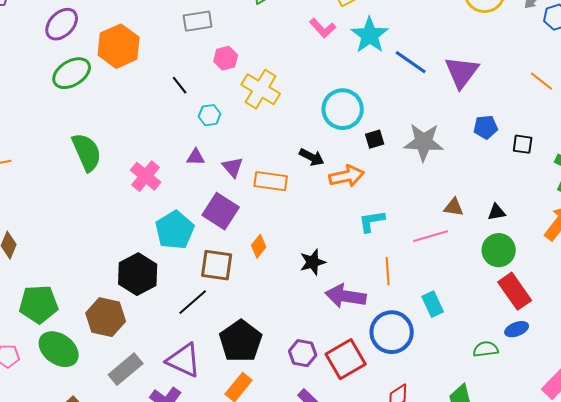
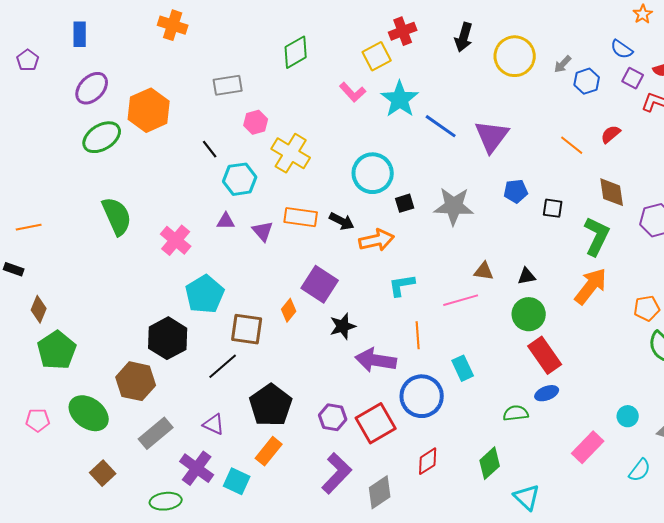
cyan hexagon: (210, 115) -> (240, 179), size x1.5
orange rectangle: (271, 181) -> (301, 217), moved
purple square: (221, 211) -> (320, 284), moved
green pentagon: (39, 304) -> (57, 350), moved, turned -30
purple triangle: (184, 360) -> (214, 424), size x0.6

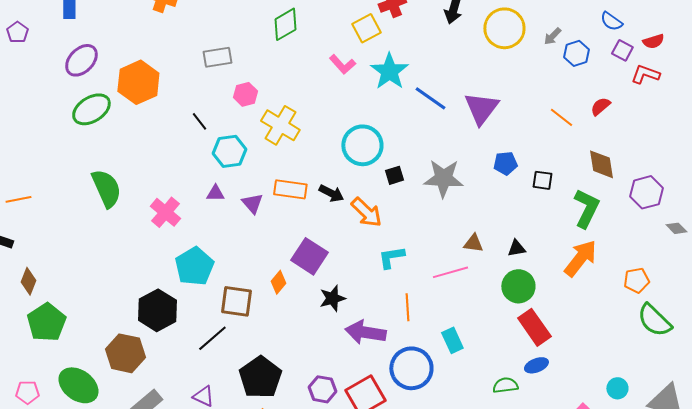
orange arrow: (377, 240) -> (366, 212), turned 56

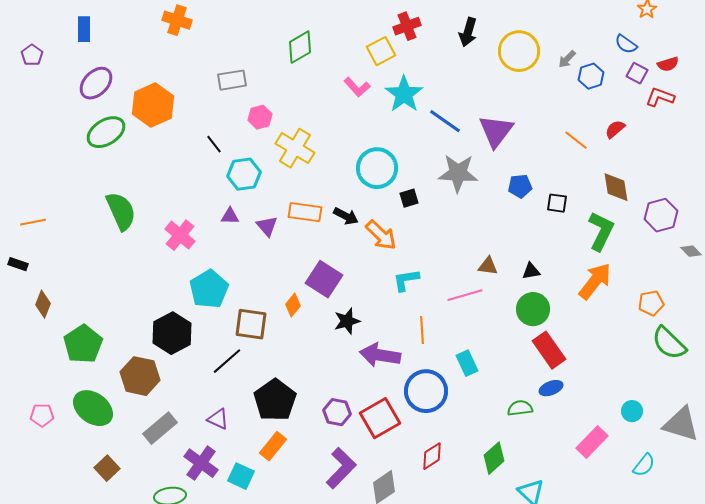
gray star: (443, 178) -> (458, 173), moved
green pentagon: (46, 322) -> (83, 344), moved

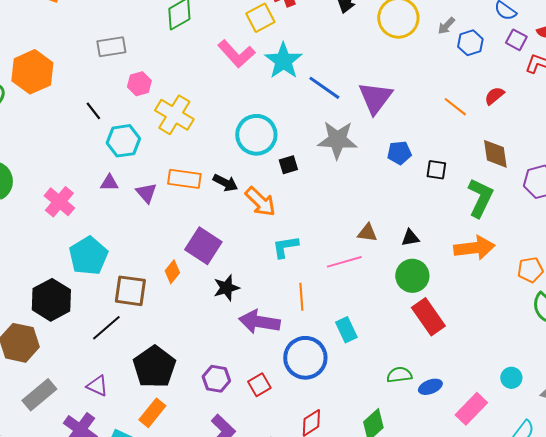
pink L-shape: (357, 87) -> (236, 54), size x1.4
orange arrow: (595, 281) -> (474, 248), turned 45
blue ellipse: (551, 388) -> (430, 387), moved
red square: (380, 418) -> (259, 385), size x0.6

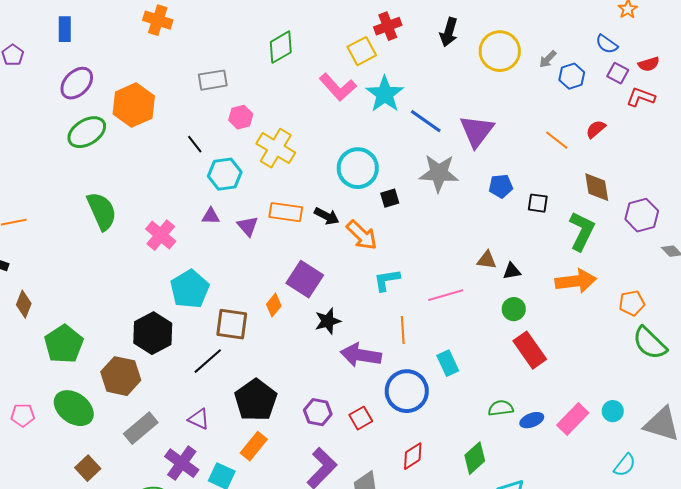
brown triangle: (367, 233) -> (487, 260), moved
green circle: (412, 276) -> (514, 309), size x0.7
pink rectangle: (471, 409) -> (573, 419), moved

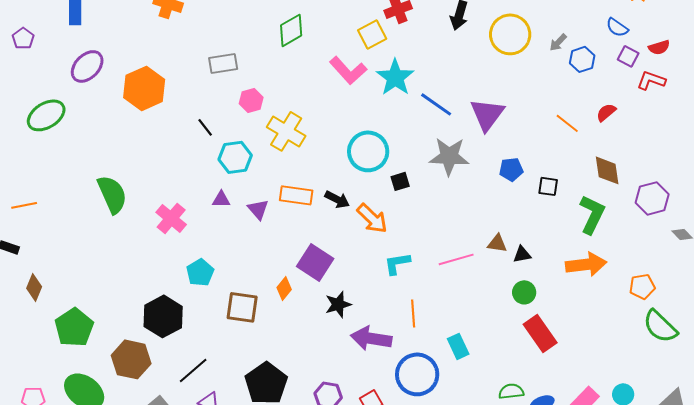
green ellipse: (87, 132) -> (46, 115), moved
cyan pentagon: (190, 289) -> (200, 272), size x0.7
pink line: (446, 295) -> (456, 259), moved
black line: (208, 361) -> (193, 370), moved

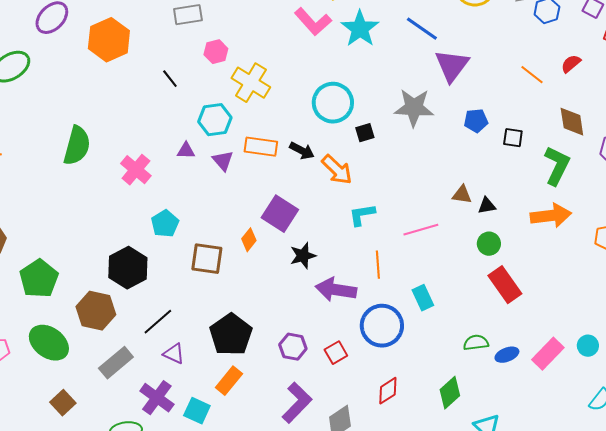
blue line: (436, 104) -> (422, 29), moved
cyan hexagon: (235, 157) -> (215, 120), moved
green semicircle: (112, 194) -> (77, 146), turned 39
pink line: (456, 259) -> (421, 230), moved

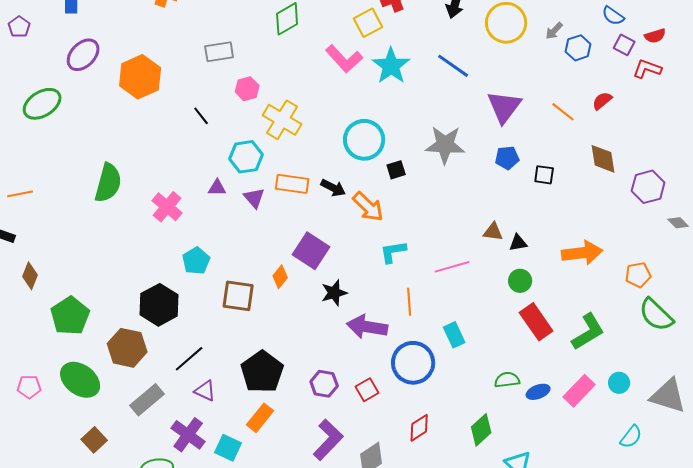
purple triangle: (452, 66) -> (504, 107), moved
green L-shape: (557, 166) -> (588, 332), moved, turned 33

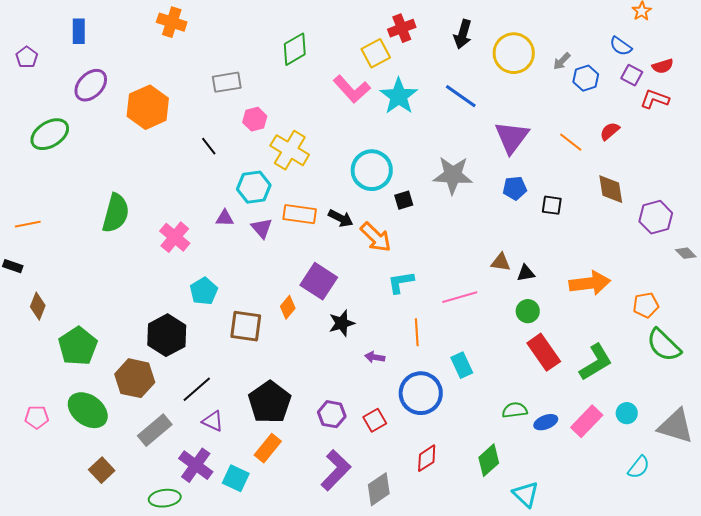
purple arrow: (367, 327) -> (375, 357), size x0.5

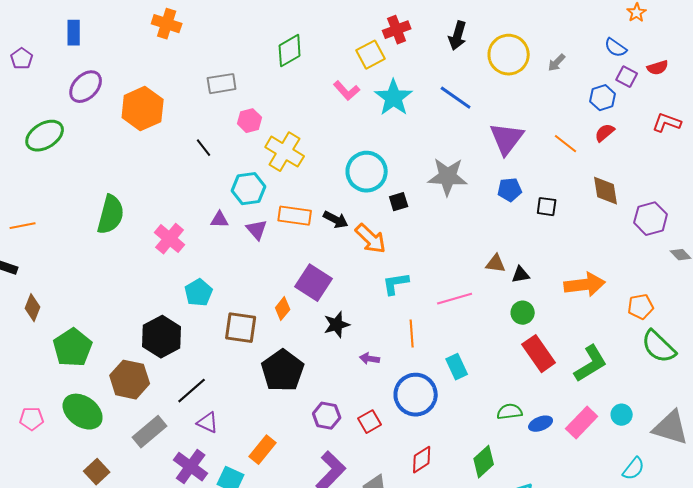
blue hexagon: (586, 78) -> (603, 98), moved
pink L-shape: (352, 89) -> (347, 91), size x0.7
red L-shape: (655, 99) -> (667, 123), moved
black pentagon: (270, 402) -> (283, 371), moved

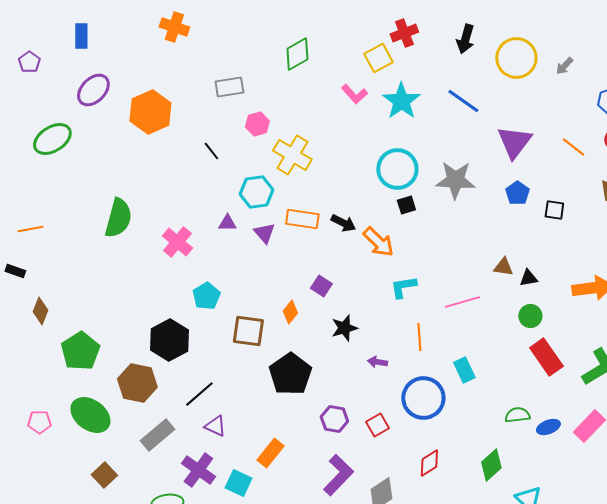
cyan circle: (367, 172) -> (397, 169), moved
blue pentagon: (510, 190) -> (517, 193), turned -30
purple square: (314, 283) -> (321, 286), size x0.6

